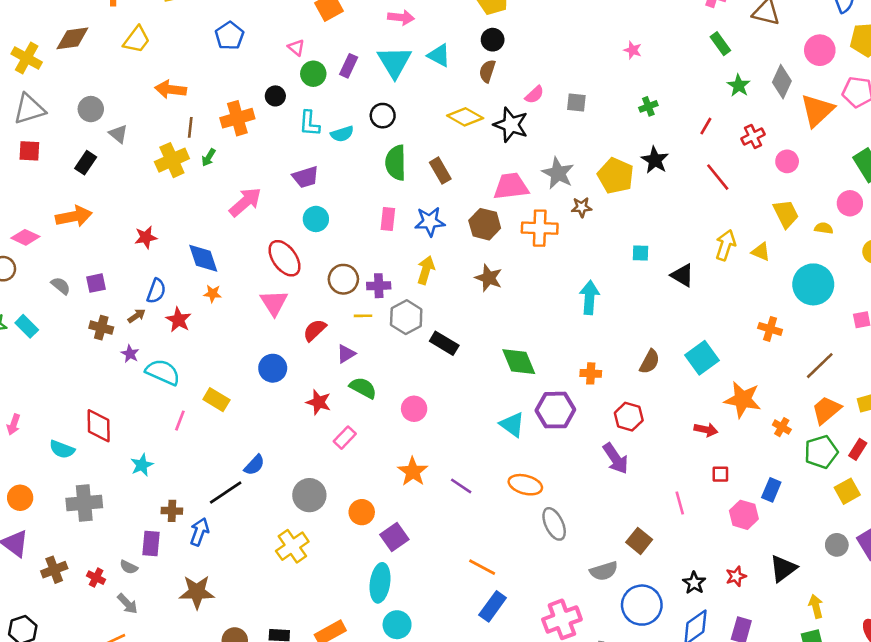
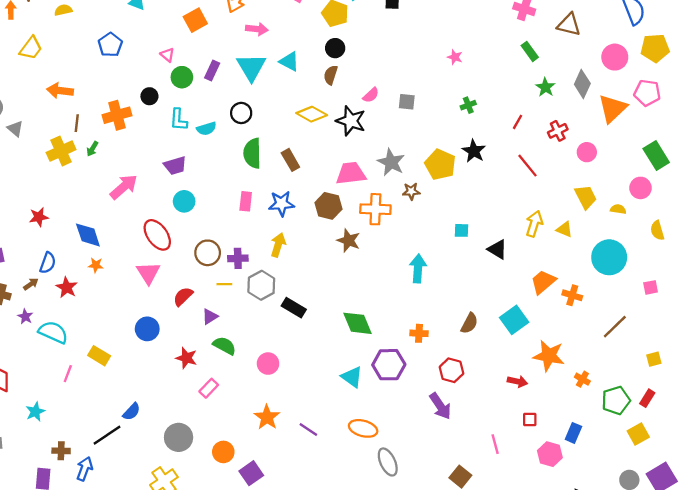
brown star: (489, 278) -> (349, 241), moved
orange trapezoid: (826, 410) -> (543, 282), moved

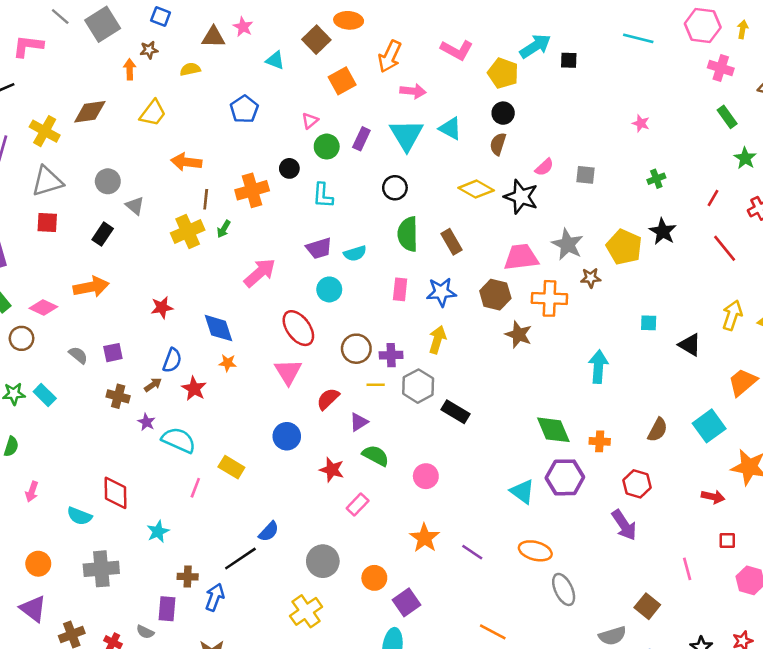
pink triangle: (167, 55) -> (310, 121), turned 40
cyan semicircle: (206, 129) -> (355, 253), moved
green diamond: (358, 323) -> (553, 430), moved

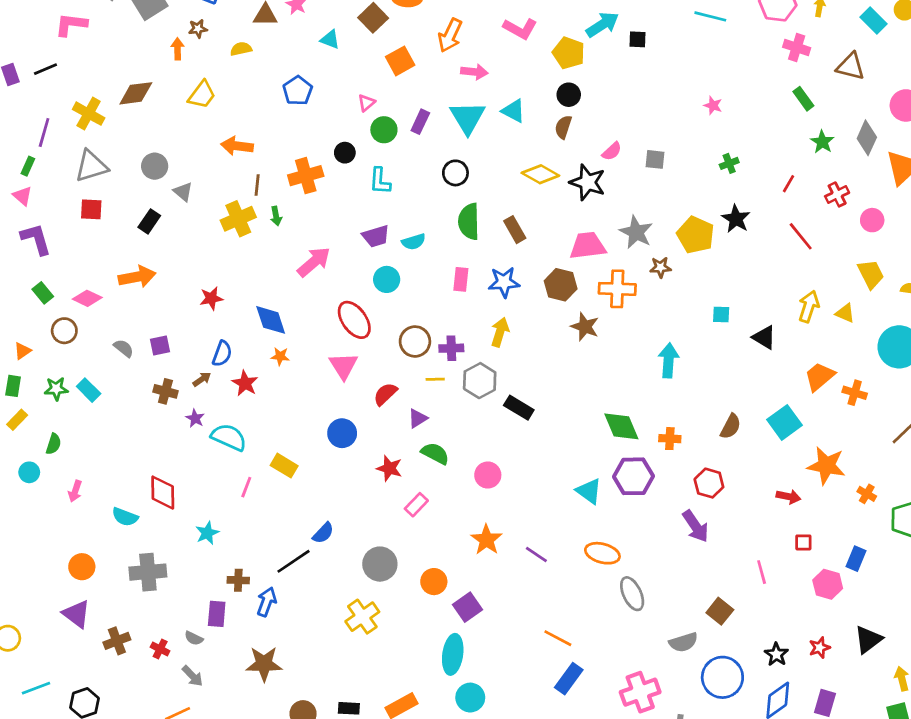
green arrow: (224, 229) -> (276, 216), turned -42

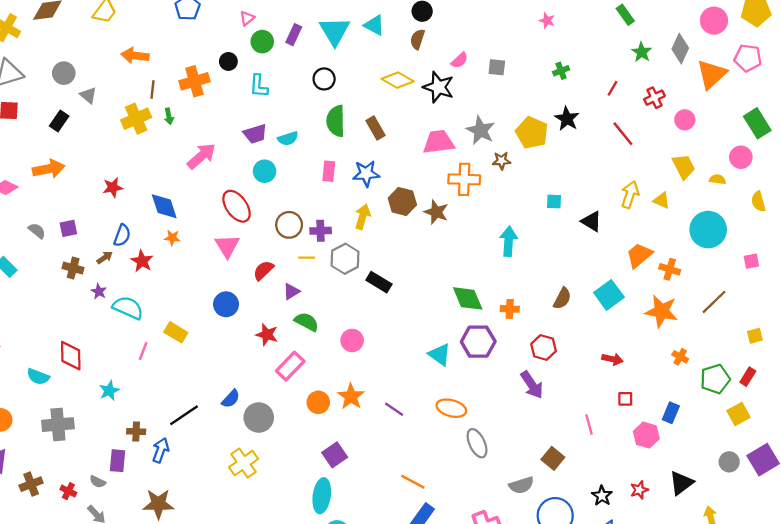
brown hexagon: (561, 285) -> (402, 202), moved
orange star: (826, 466) -> (661, 311), moved
pink rectangle: (416, 505) -> (290, 366), size x1.4
blue semicircle: (323, 533) -> (231, 399), moved
orange circle: (434, 582) -> (318, 402), moved

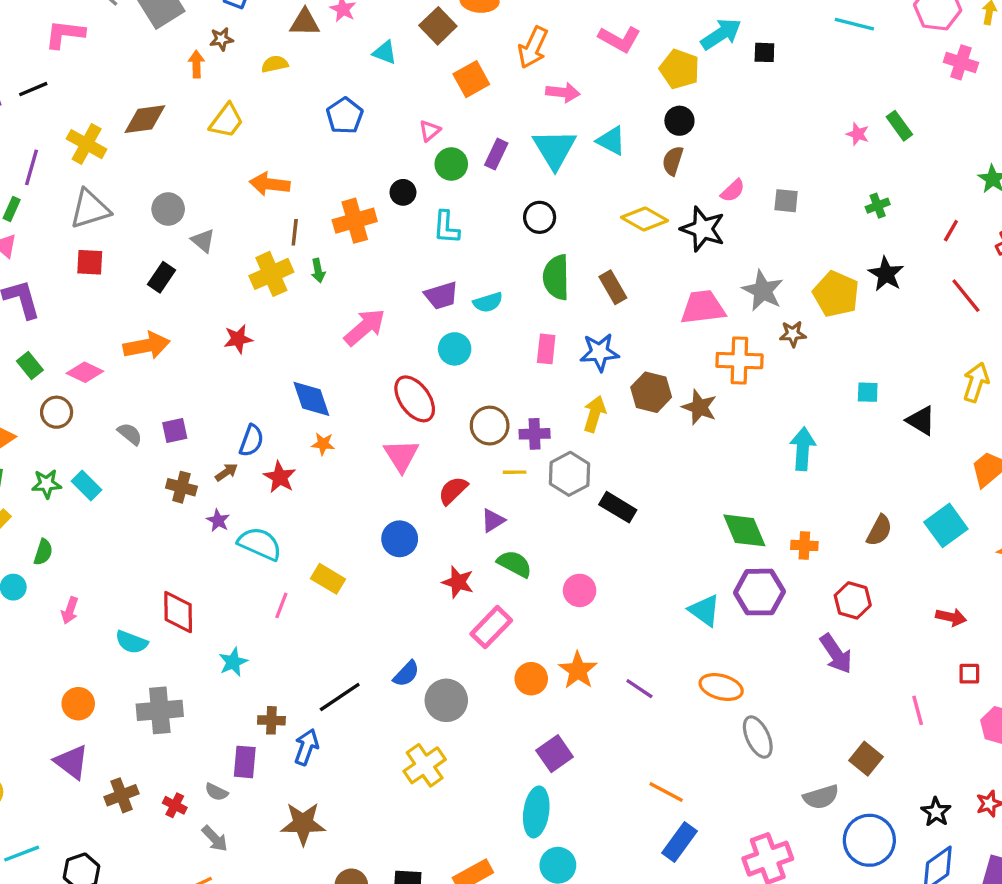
green rectangle: (625, 15) -> (899, 126), moved
red star: (113, 188) -> (238, 339), moved

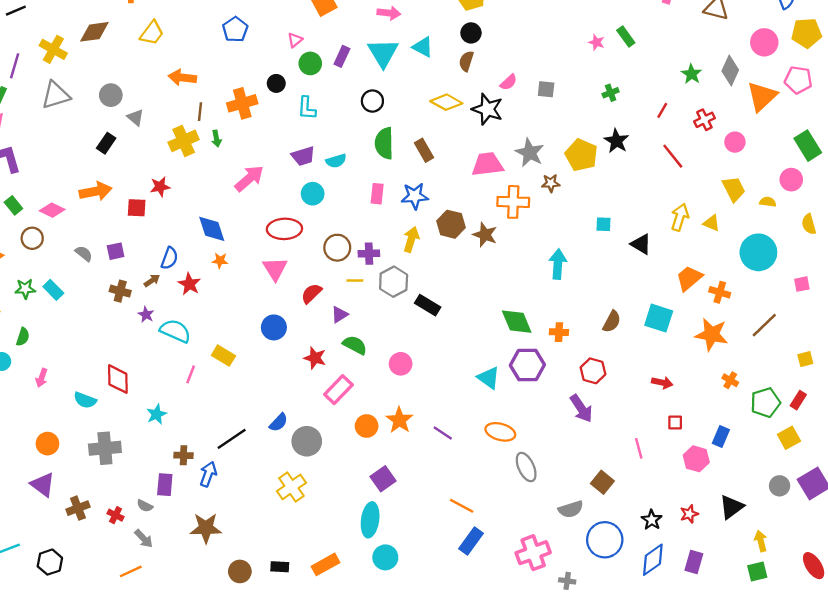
red square: (90, 262) -> (137, 208), moved
red ellipse: (415, 399) -> (284, 229), turned -56
cyan square: (946, 525) -> (659, 318), turned -36

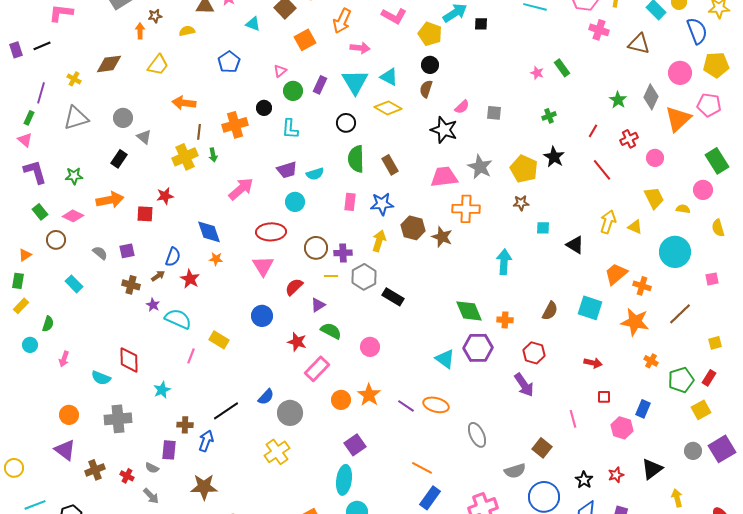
yellow cross: (53, 49) -> (74, 79), size x0.6
yellow diamond: (446, 102) -> (388, 108), moved
brown star: (551, 183) -> (521, 203), moved
green star: (25, 289) -> (74, 176), moved
orange ellipse: (500, 432) -> (436, 405), moved

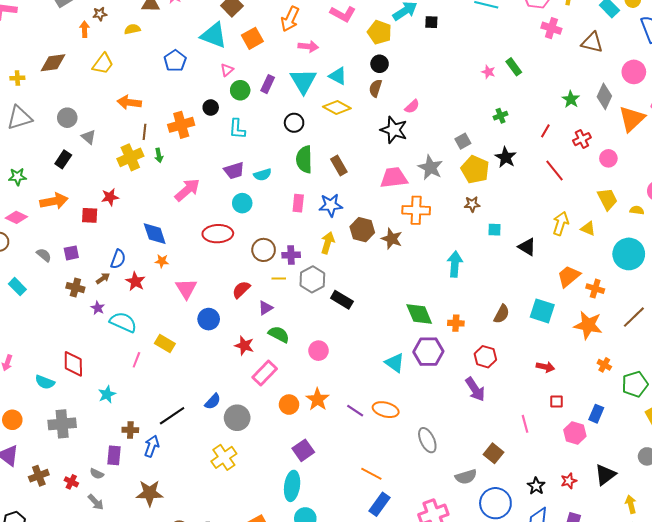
cyan triangle: (253, 24) -> (214, 35), moved, size x1.8
yellow cross: (74, 79) -> (17, 78), turned -32
gray square: (494, 113) -> (463, 141), moved, turned -35
pink triangle: (263, 266) -> (186, 289), moved

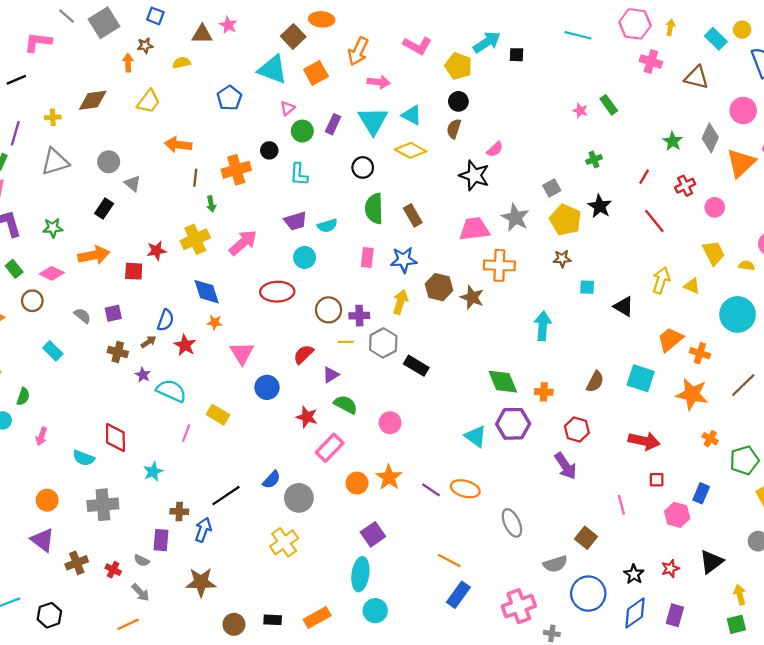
yellow cross: (130, 157) -> (195, 239), moved
red arrow: (545, 367) -> (644, 441), size x1.5

